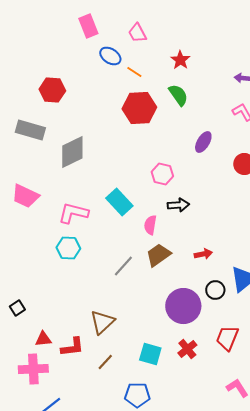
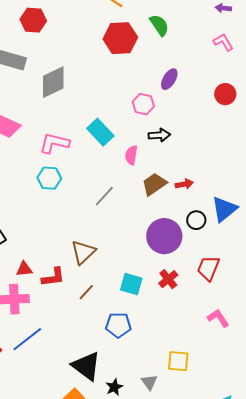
purple ellipse: (203, 142) -> (169, 79), moved
brown trapezoid: (158, 255) -> (154, 184), moved

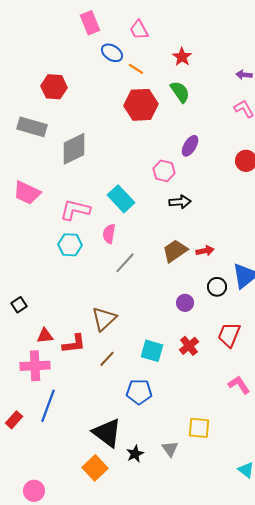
pink semicircle: (131, 155) -> (109, 234), moved
purple circle: (164, 236) -> (185, 303), size x0.5
blue line: (27, 339) -> (48, 406), turned -32

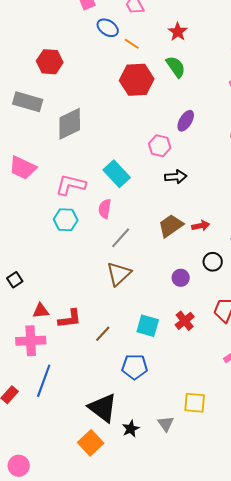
brown triangle: (104, 319) -> (119, 274), moved
pink circle: (34, 491) -> (19, 466), moved

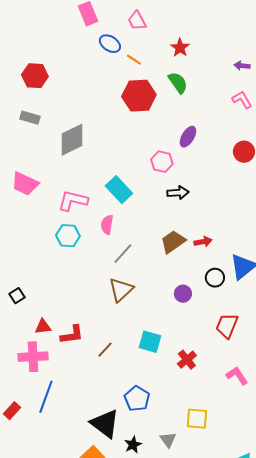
red hexagon: (50, 62) -> (35, 76), moved
gray rectangle: (28, 102) -> (30, 118), size x0.7
red cross: (185, 321) -> (187, 360), moved
blue pentagon: (135, 367) -> (137, 399), moved, turned 30

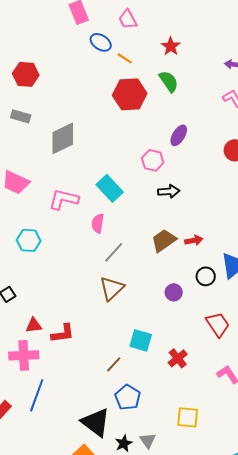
cyan hexagon: (68, 236) -> (29, 240), moved
red trapezoid: (227, 326) -> (218, 324), turned 124
brown line: (105, 350) -> (114, 364), moved
gray triangle: (168, 440) -> (148, 440), moved

